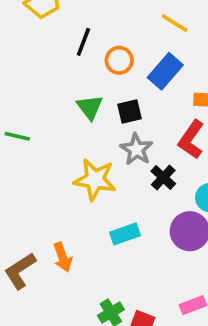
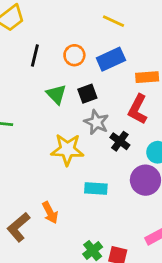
black line: (83, 42) -> (35, 55), moved
blue rectangle: (165, 71) -> (111, 59), turned 32
cyan rectangle: (125, 234) -> (96, 189), turned 30

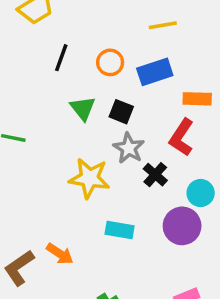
yellow line: (114, 21) -> (163, 25), turned -40
black square: (87, 94) -> (121, 112), turned 36
orange arrow: (50, 213) -> (60, 254), turned -35

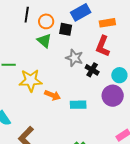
orange circle: (110, 62) -> (46, 21), moved
black square: (121, 112) -> (66, 29), moved
yellow star: (89, 178) -> (31, 80), moved
orange arrow: (60, 254) -> (53, 95), moved

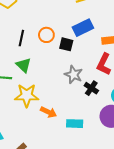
black line: (27, 15) -> (21, 38), moved
green triangle: (44, 41) -> (23, 65), moved

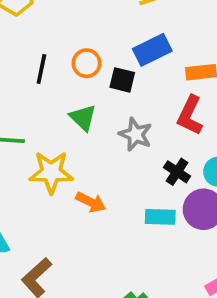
green triangle: (23, 65) -> (83, 118), moved
black cross: (91, 88) -> (177, 172), moved
cyan rectangle: (75, 124) -> (160, 217), moved

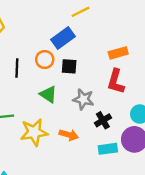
blue rectangle: (152, 50) -> (63, 38), moved
black cross: (177, 172) -> (103, 120), moved, turned 35
orange arrow: (91, 202) -> (69, 135), moved

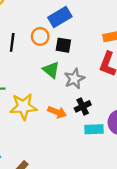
green triangle: (48, 94) -> (51, 70), moved
gray star: (83, 99) -> (74, 79), turned 30
black cross: (103, 120) -> (83, 106), moved

